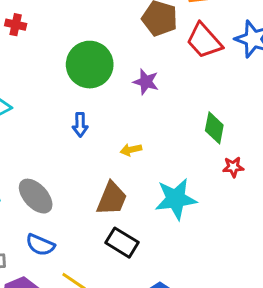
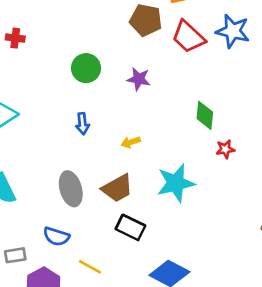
green circle: (90, 65) -> (86, 68), size x0.7
gray ellipse: (36, 196) -> (71, 189), moved, turned 32
brown trapezoid: (112, 199) -> (117, 188), turned 44

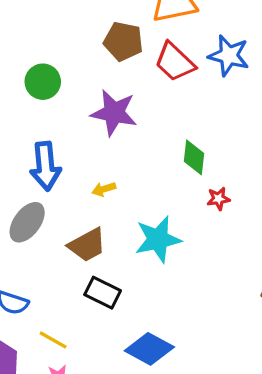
green circle: (86, 68) -> (43, 82), moved
purple star: (139, 79) -> (114, 113), size x1.6
blue arrow: (82, 124) -> (45, 166), size x1.8
gray ellipse: (71, 189) -> (27, 222), moved, turned 52

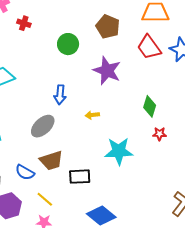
brown pentagon: (123, 41) -> (108, 27), moved
blue arrow: (45, 166) -> (60, 95), size x0.7
brown trapezoid: (87, 245) -> (51, 160), moved
black rectangle: (103, 293) -> (80, 177), turned -40

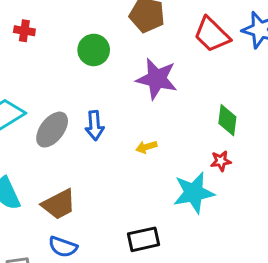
gray ellipse: (43, 126) -> (52, 130), moved
red star: (160, 134) -> (221, 161), moved
brown trapezoid: (51, 160) -> (59, 204), moved

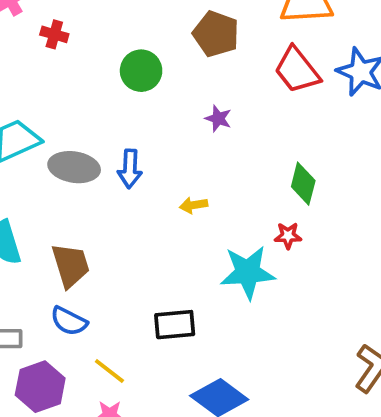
purple star: (157, 79) -> (218, 118), size x0.5
gray ellipse: (52, 130) -> (74, 167), turned 54
brown trapezoid: (59, 204) -> (71, 265), turned -87

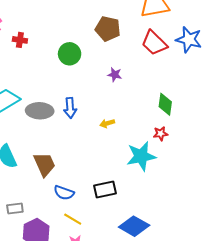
blue semicircle: (69, 321) -> (64, 193), moved

